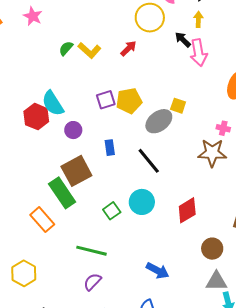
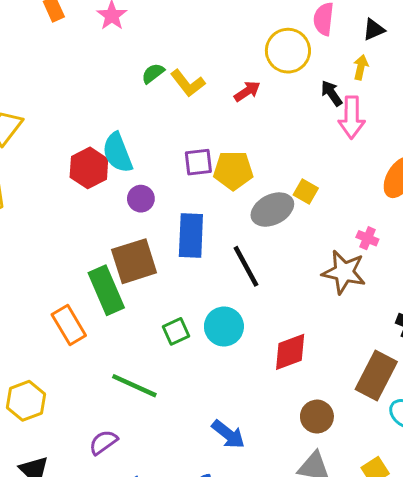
blue rectangle: (110, 148) -> (191, 235), size x1.8
purple semicircle: (92, 282) -> (103, 442), moved

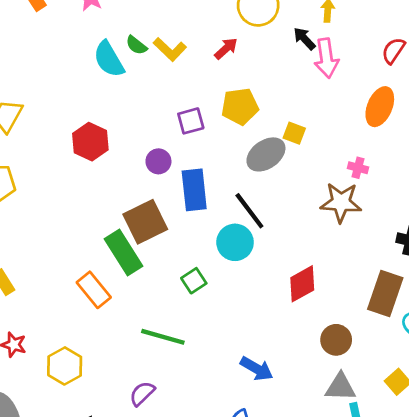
green semicircle: (153, 73) -> (136, 45), turned -95
cyan semicircle: (117, 153) -> (109, 59), moved
yellow pentagon: (233, 170) -> (240, 106), moved
purple circle: (141, 199) -> (158, 161), moved
cyan circle: (224, 326) -> (235, 242), moved

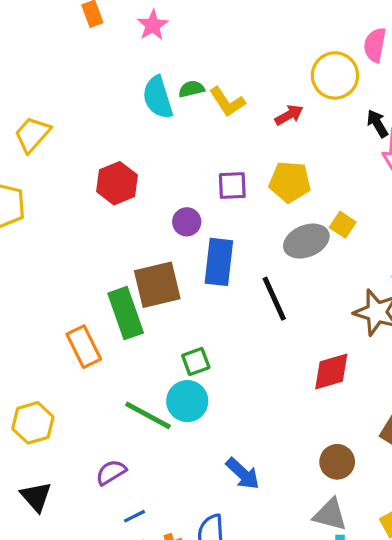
green semicircle: (136, 45) -> (191, 89), turned 115
cyan circle: (235, 242) -> (187, 401), moved
red diamond: (302, 284) -> (331, 371), moved

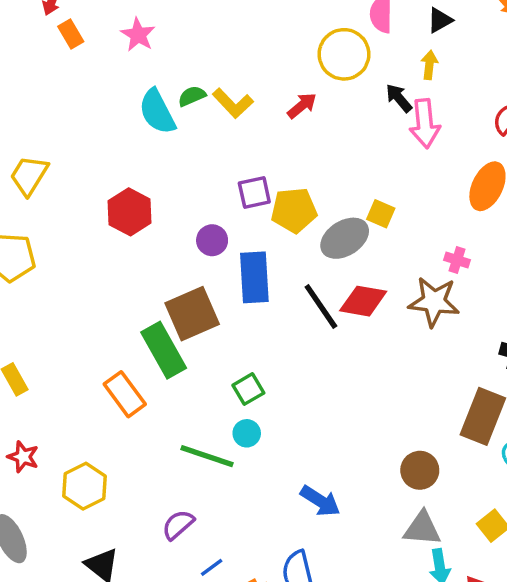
yellow pentagon: (290, 182) -> (294, 210), moved
red diamond: (331, 371) -> (363, 301), moved, turned 36
cyan circle: (187, 401) -> (247, 433), size x0.6

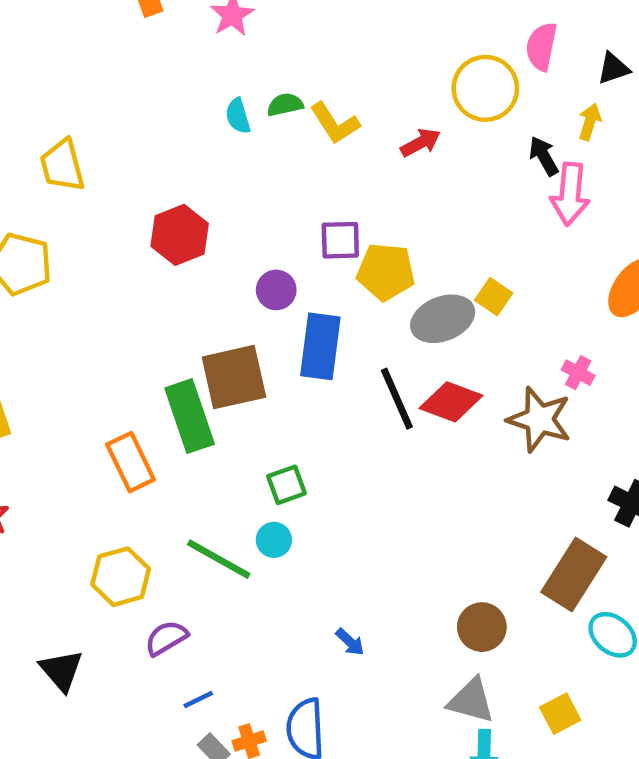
cyan semicircle: (157, 112) -> (238, 116), size x0.6
yellow trapezoid: (29, 175) -> (62, 165), turned -57
yellow hexagon: (84, 486) -> (121, 577), moved
blue arrow: (320, 501) -> (350, 642), size x0.6

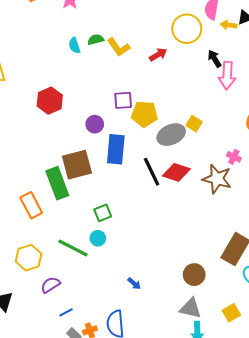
yellow arrow: (590, 122) -> (229, 25), moved, turned -98

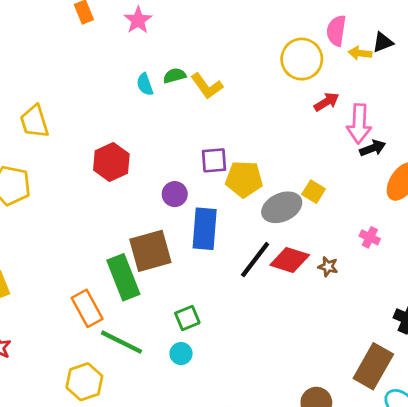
red arrow: (158, 55) -> (327, 102), moved
black arrow: (215, 59) -> (373, 148), moved, turned 102
black line: (152, 172) -> (255, 260), turned 64
brown star: (217, 179) -> (328, 267), moved, size x0.5
green line: (73, 248) -> (121, 342), moved

